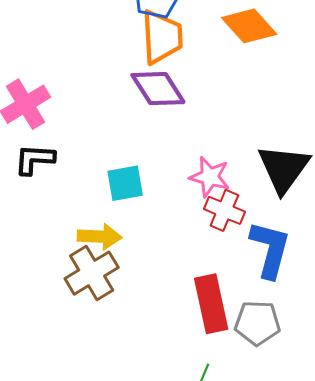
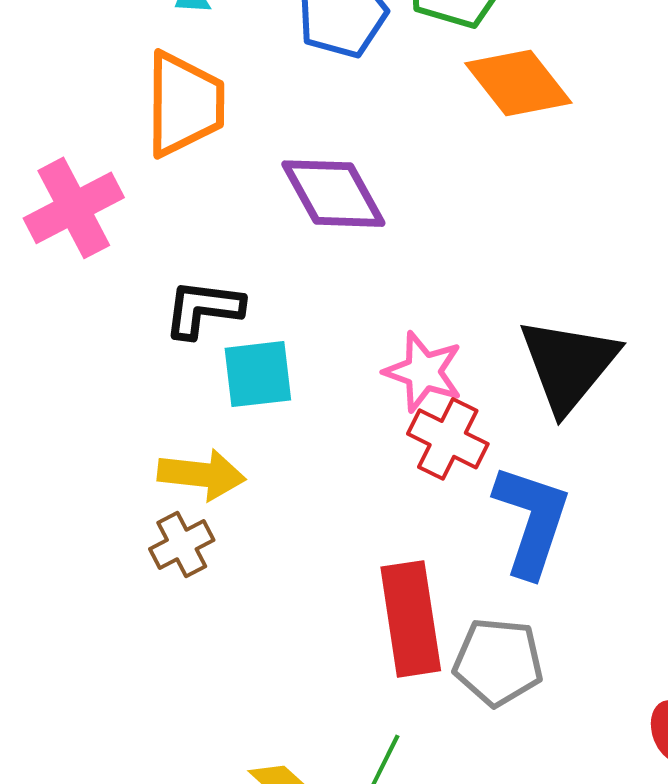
orange trapezoid: (162, 37) -> (184, 104), moved
black L-shape: (35, 159) -> (203, 309), moved
brown cross: (92, 273) -> (182, 544), size x0.6

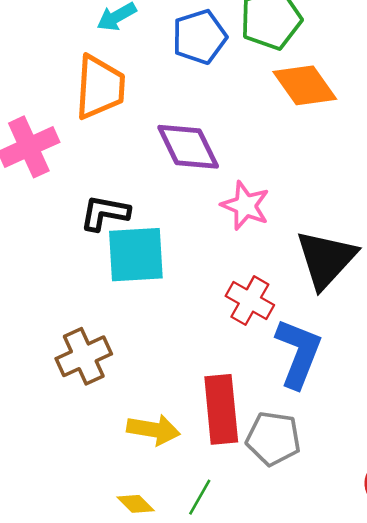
pink star: (423, 372) -> (245, 206), moved
cyan square: (258, 374) -> (136, 255), size x1.4
yellow arrow: (202, 475) -> (153, 430), moved
brown cross: (182, 544) -> (84, 356), size x1.4

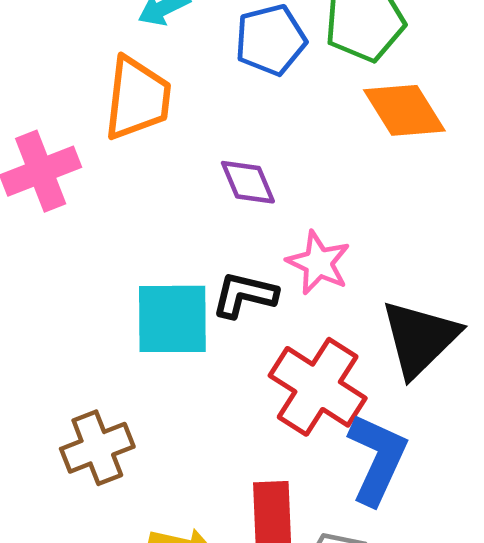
purple diamond: (188, 147) -> (248, 182), size x0.7
black L-shape: (105, 213) -> (244, 295), moved
red cross: (250, 301) -> (318, 387), size x1.5

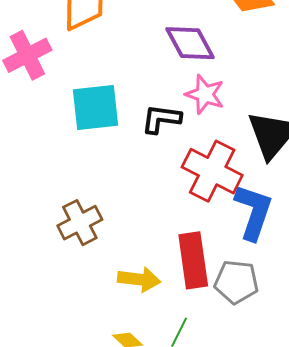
purple diamond: (248, 182) -> (190, 43), moved, size x1.4
cyan square: (172, 319) -> (95, 108), moved

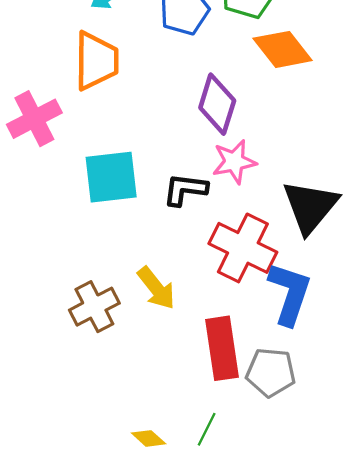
purple diamond: (190, 43) -> (217, 104), turned 46
pink star: (205, 94) -> (234, 162), turned -30
yellow arrow: (139, 279) -> (156, 288), moved, turned 45

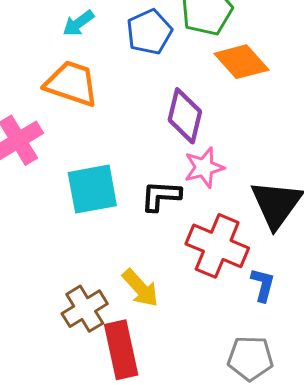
orange trapezoid: (96, 61) -> (71, 83), turned -68
blue L-shape: (290, 294) -> (263, 285), size x0.6
red rectangle: (222, 348) -> (121, 350), moved

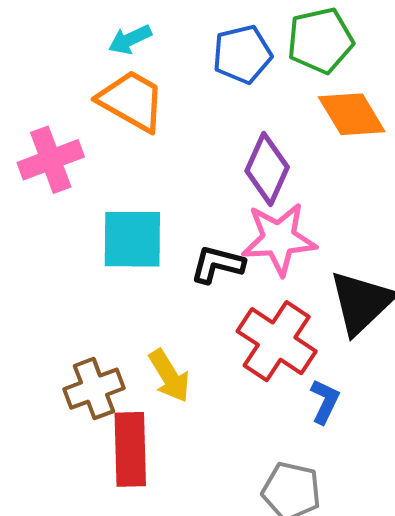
cyan arrow: (78, 23) -> (130, 39), moved
pink star: (204, 167) -> (279, 239), size x1.4

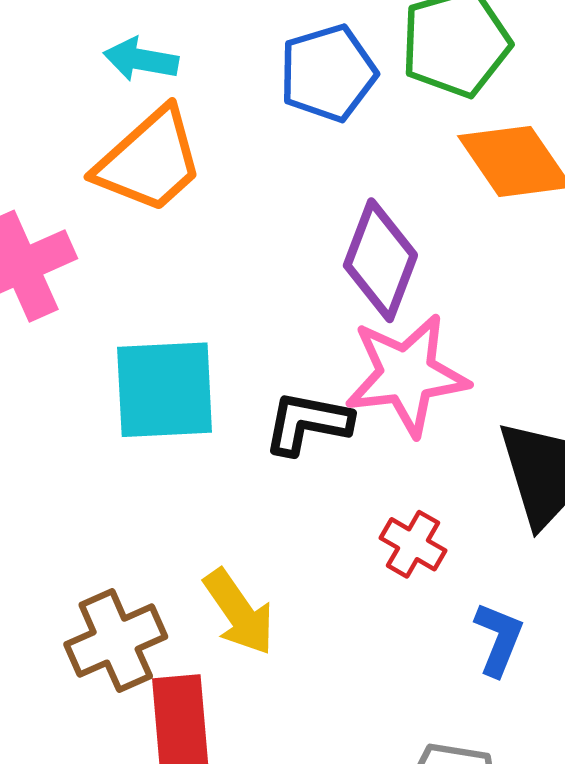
cyan arrow: (130, 39) -> (141, 60), turned 39
orange trapezoid: (132, 101) -> (150, 161), turned 112
red cross: (277, 341) -> (413, 544), size x0.5

